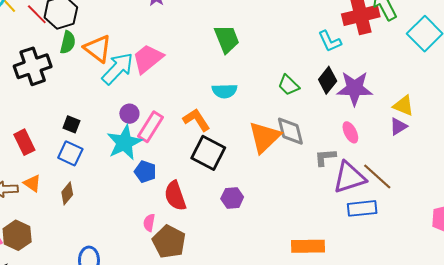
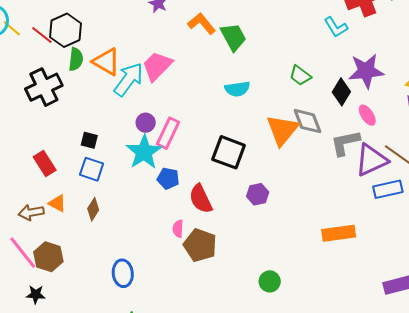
black diamond: (328, 80) -> (341, 92), moved
orange L-shape: (196, 120) -> (202, 24), moved
gray L-shape: (325, 157) -> (345, 143), size x1.4

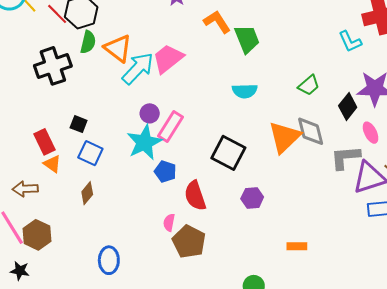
green trapezoid: (300, 76) -> (309, 85), turned -85
black square: (89, 140) -> (79, 124), moved
orange triangle: (57, 203) -> (52, 164), moved
orange rectangle: (339, 233) -> (297, 246), moved, size x0.6

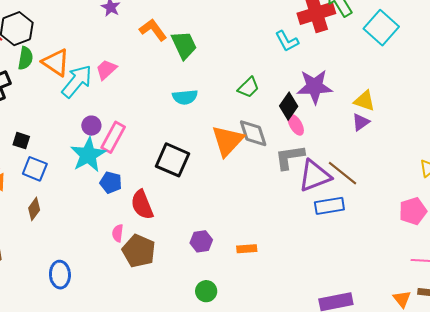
pink trapezoid: (168, 59) -> (106, 70), size x0.7
pink ellipse: (371, 133) -> (296, 125), moved
purple hexagon: (252, 198) -> (201, 241), moved

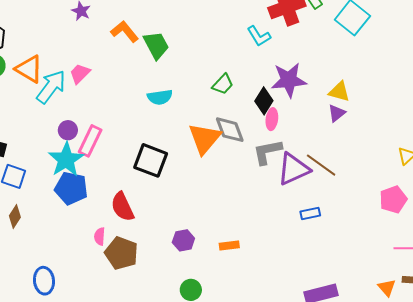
pink ellipse: (296, 125) -> (272, 119), turned 40
blue pentagon: (111, 183) -> (71, 188), moved, size x1.5
blue rectangle: (329, 206) -> (310, 214), moved, size x0.7

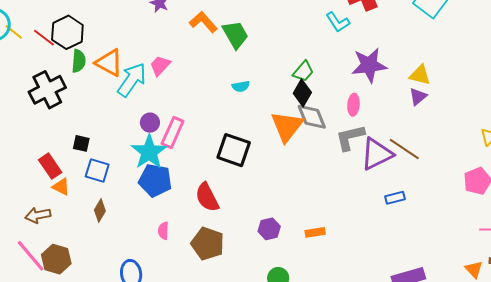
cyan semicircle: (160, 97) -> (241, 86), size x0.7
black diamond: (264, 101) -> (302, 93), moved
pink semicircle: (100, 236) -> (163, 231), moved

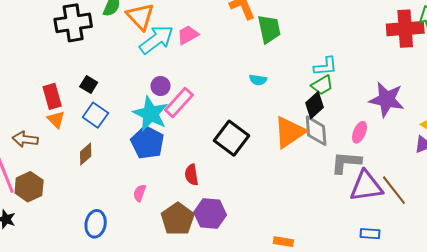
cyan L-shape: (338, 22) -> (325, 66), moved, turned -80
cyan star: (149, 152) -> (151, 114), turned -30
red semicircle: (207, 197) -> (192, 175), size x0.7
purple hexagon: (269, 229) -> (210, 214), moved, size x1.4

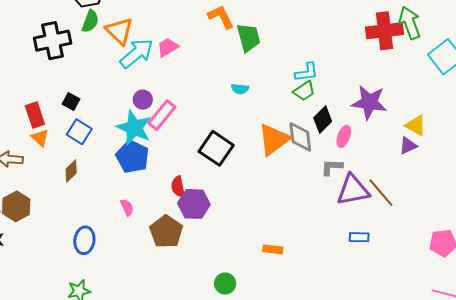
black diamond: (315, 105) -> (323, 120), moved
gray L-shape: (346, 162) -> (332, 167), size x0.7
pink semicircle: (140, 193) -> (127, 207), turned 138
purple hexagon: (210, 214) -> (194, 204), moved

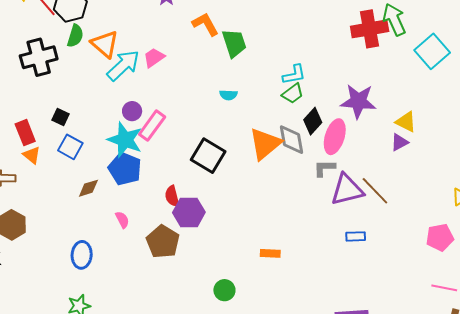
pink ellipse: (344, 136) -> (335, 137), size x1.6
brown diamond: (71, 171) -> (88, 188), moved, turned 30

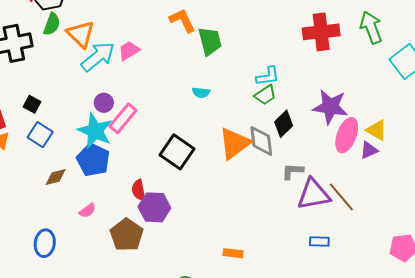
red cross: (370, 29) -> (321, 32), moved
pink ellipse: (335, 137) -> (347, 135), moved
pink semicircle: (122, 220) -> (87, 211), turned 78

